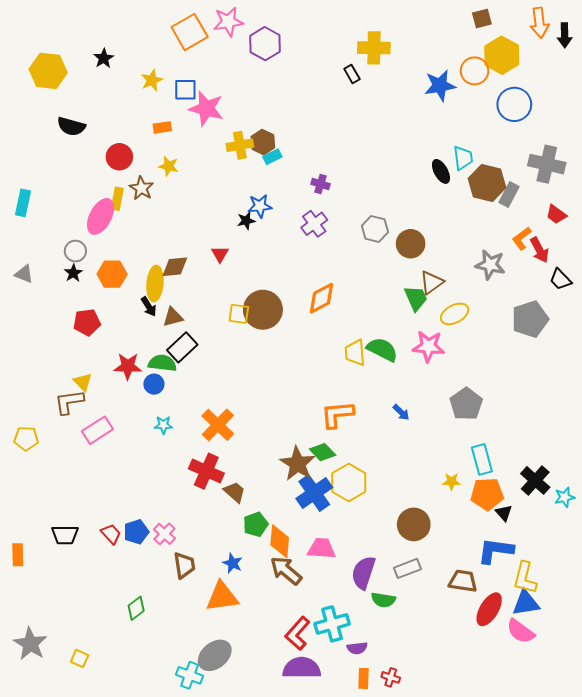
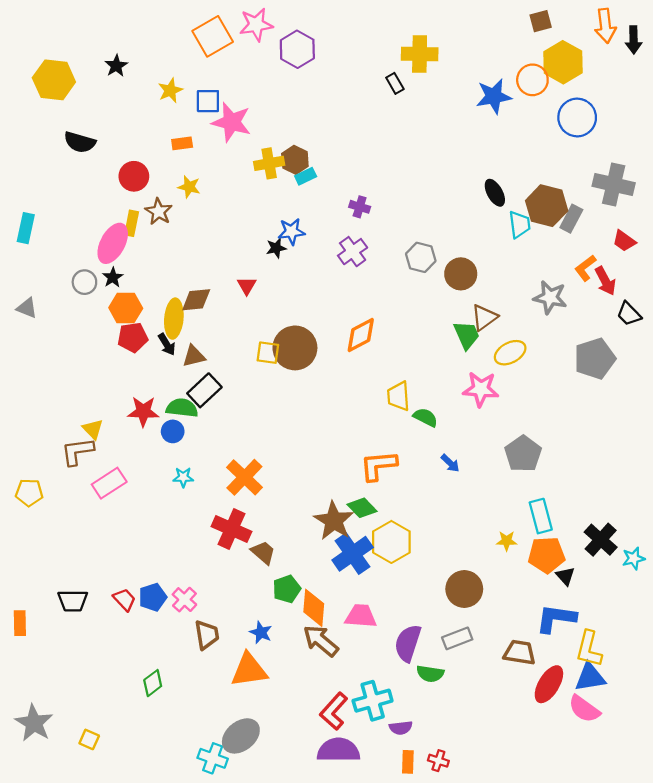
cyan trapezoid: (463, 158) -> (520, 224), moved
black star: (73, 273) -> (113, 277), moved
red pentagon: (87, 322) -> (133, 337), moved
green semicircle: (382, 350) -> (425, 417), moved, size x0.7

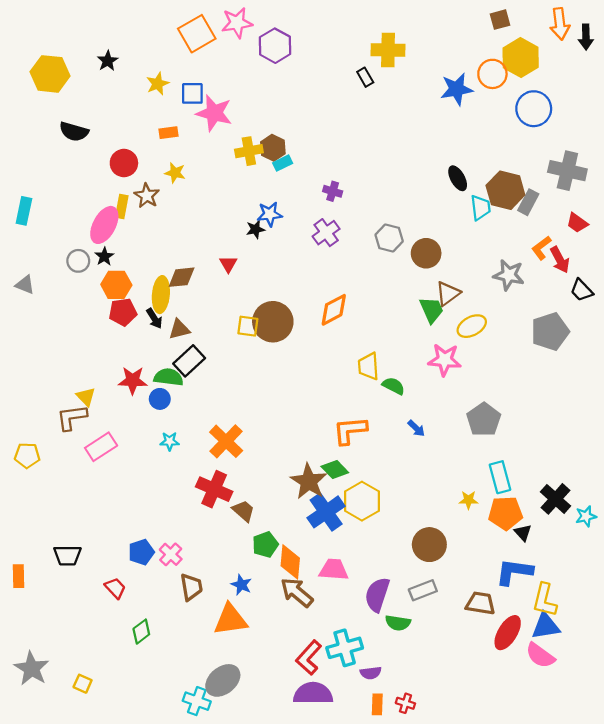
red trapezoid: (124, 600) -> (115, 588), moved

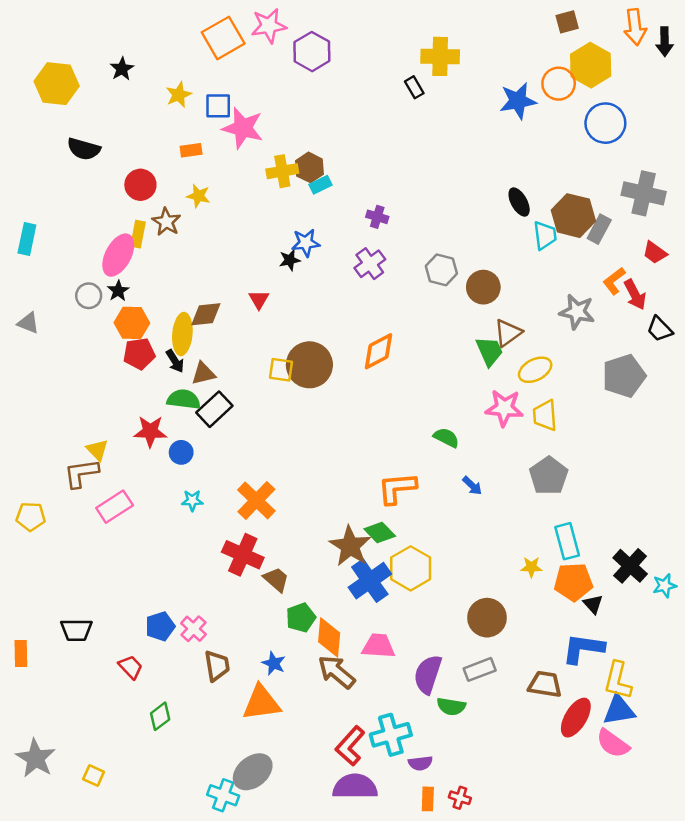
yellow trapezoid: (368, 366) -> (545, 415), moved
green semicircle: (168, 377) -> (184, 399), moved

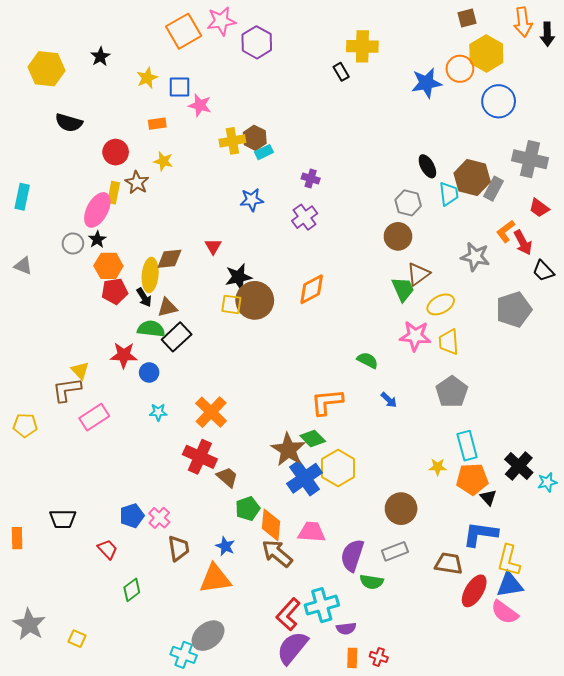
pink star: (243, 128) -> (200, 105), size x0.7
black star: (290, 260) -> (238, 277), moved, size x1.5
gray hexagon: (441, 270) -> (408, 203), moved
purple semicircle: (355, 787) -> (292, 648), turned -51

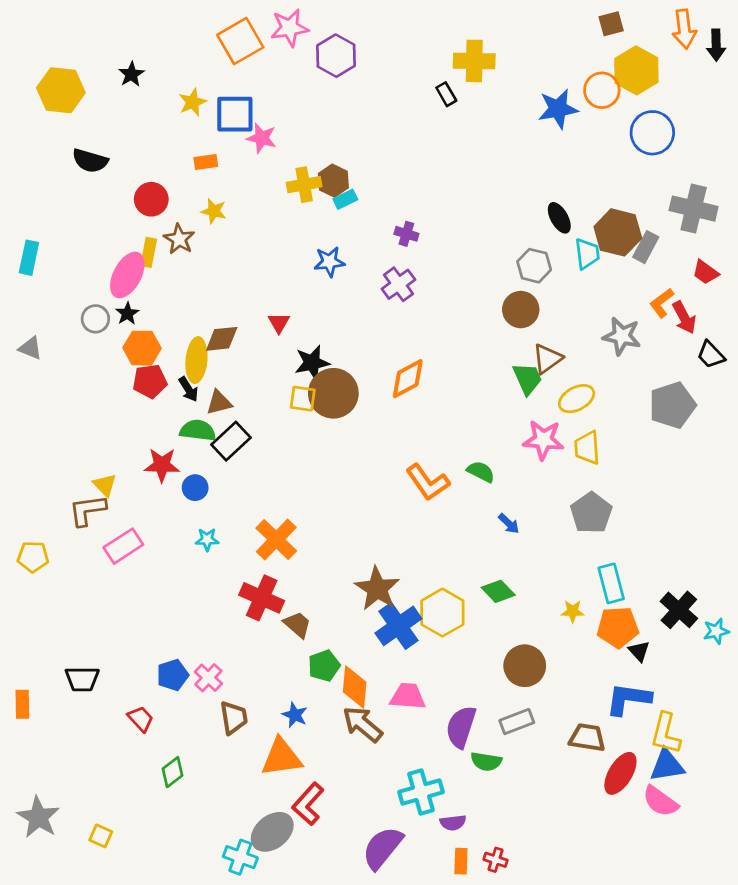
blue square: (180, 87) -> (235, 114), size x1.4
orange L-shape: (327, 402) -> (428, 482), moved, turned -120
green diamond: (313, 439) -> (498, 591), moved
red L-shape: (288, 614) -> (308, 804), moved

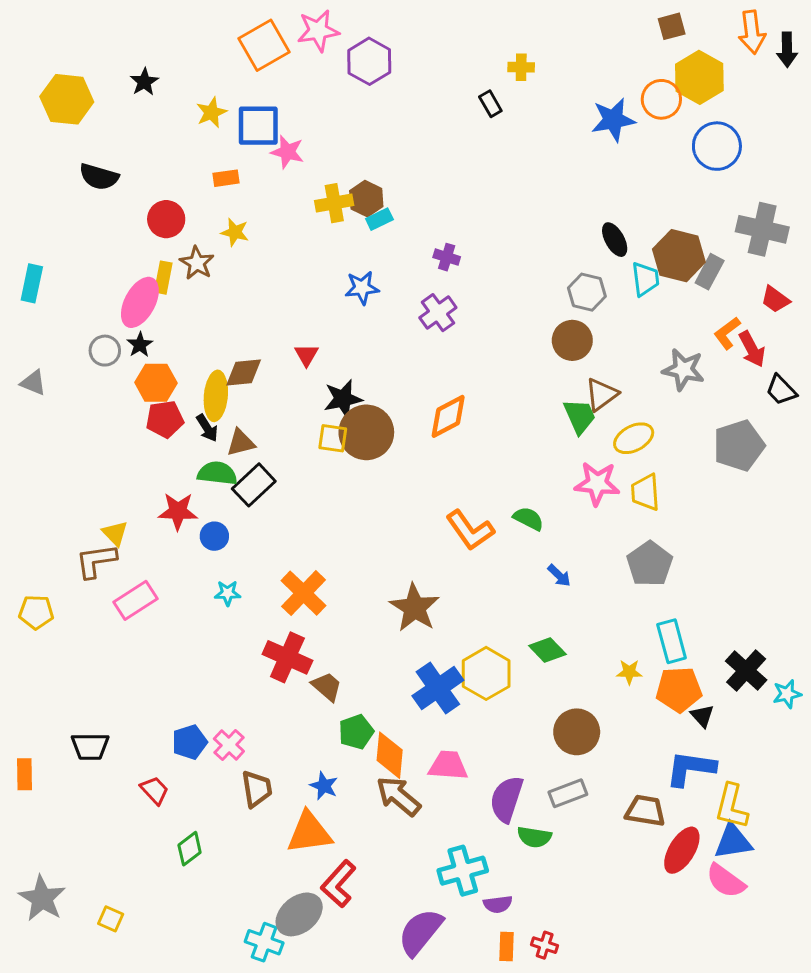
yellow cross: (474, 61) -> (521, 67), size x0.6
brown star: (377, 589) -> (415, 608), moved

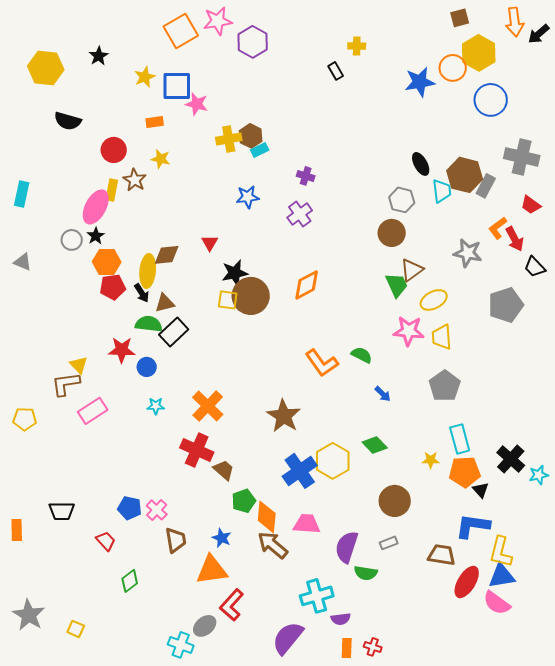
black arrow: (787, 50) -> (539, 34), turned 50
blue pentagon: (190, 742) -> (130, 508), turned 30
gray rectangle: (568, 793) -> (389, 543), size x0.7
gray ellipse: (299, 914) -> (205, 626), size x0.7

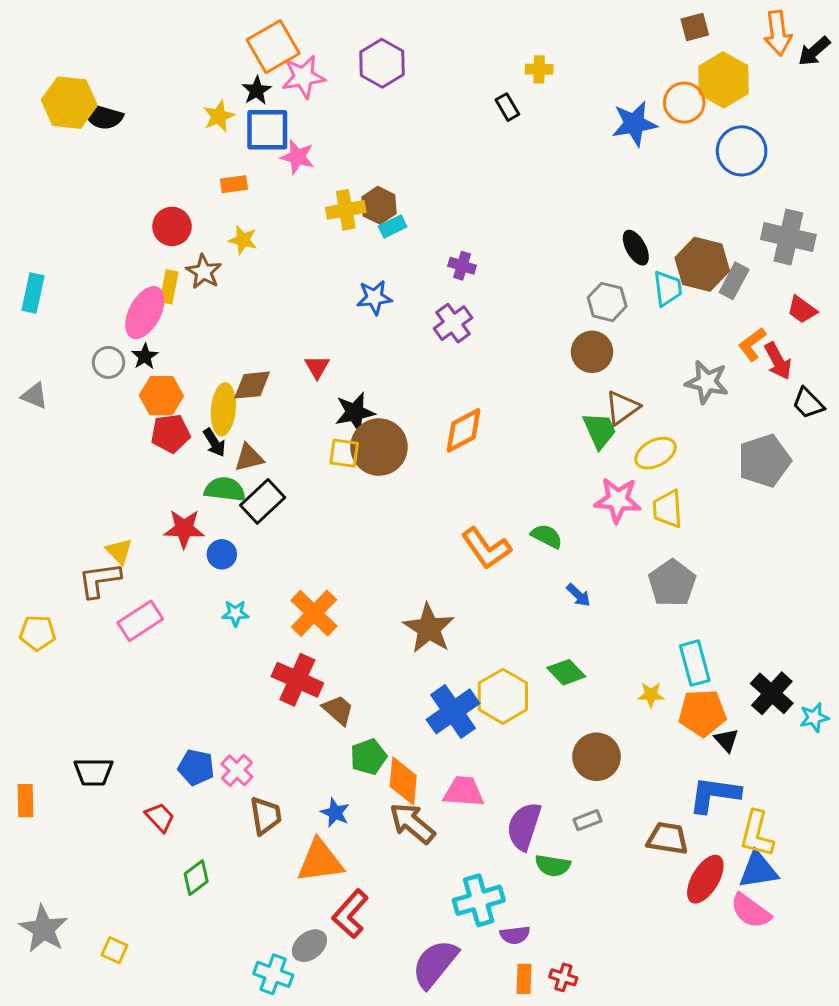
pink star: (218, 21) -> (303, 77), moved
black star: (99, 56) -> (257, 90), moved
black semicircle: (68, 121) -> (102, 116), moved

